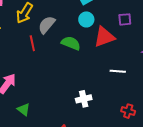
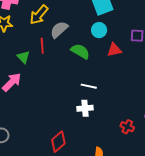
red triangle: (104, 37) -> (114, 50), size x0.7
white line: (118, 71) -> (89, 86), moved
green triangle: (24, 109) -> (23, 57), moved

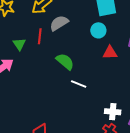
green semicircle: (80, 51) -> (65, 62), moved
white cross: (85, 108) -> (113, 112), moved

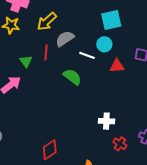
white line: (79, 84) -> (87, 55), moved
white cross: (113, 112) -> (106, 121), moved

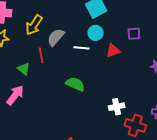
green semicircle: (72, 77) -> (75, 84), moved
red cross: (120, 144) -> (135, 125), size x1.5

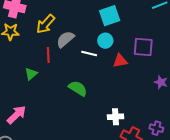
purple square: (134, 34) -> (143, 47), size x1.5
green triangle: (24, 69) -> (31, 74), moved, turned 32
pink arrow: (15, 95) -> (17, 115), moved

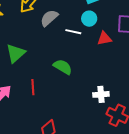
red line: (48, 55) -> (33, 87), moved
green triangle: (31, 74) -> (16, 53), size x1.5

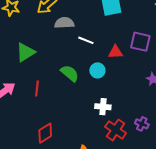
gray semicircle: (49, 18) -> (64, 23), turned 30
cyan circle: (89, 19) -> (97, 70), moved

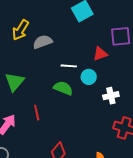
white line: (86, 40) -> (69, 66), moved
white cross: (103, 107) -> (111, 96), moved

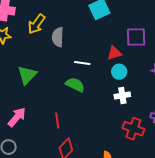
gray semicircle: (43, 42) -> (58, 37), turned -72
cyan circle: (89, 77) -> (119, 72), moved
red line: (37, 113) -> (57, 120), moved

